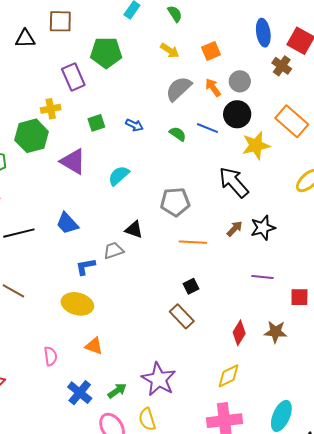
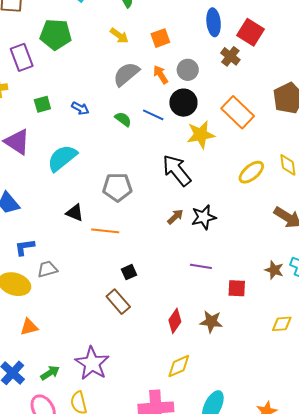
cyan semicircle: (119, 176) -> (62, 158), size x1.4
orange line: (193, 242) -> (105, 231), moved
gray trapezoid: (113, 251) -> (47, 269), moved
orange triangle: (94, 346) -> (29, 327), turned -36
yellow diamond: (228, 376) -> (179, 366), moved

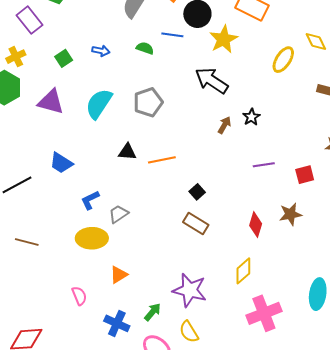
gray pentagon: (117, 187) -> (148, 102), moved
black star: (204, 217) -> (251, 117), size x0.7
yellow diamond: (179, 366) -> (243, 271), moved

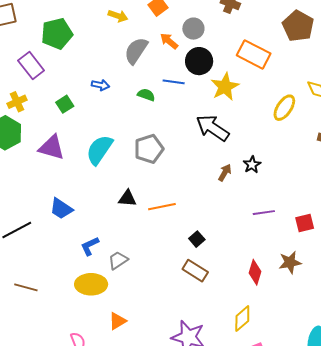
blue arrow: (101, 51) -> (100, 85), moved

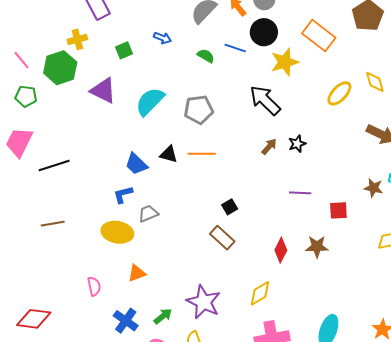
orange line: (162, 207) -> (202, 154), moved
blue trapezoid: (61, 209) -> (136, 164), moved
brown line: (26, 287) -> (53, 224), turned -35

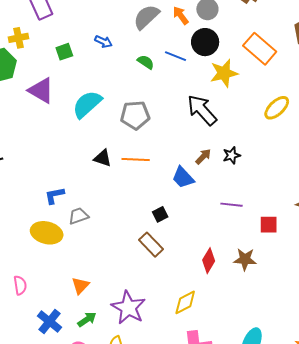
blue trapezoid: (136, 164) -> (183, 178), moved
orange triangle: (137, 273) -> (80, 286), moved, turned -30

